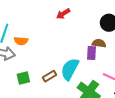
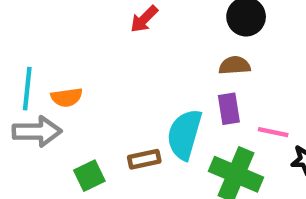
purple rectangle: (92, 53) -> (229, 109), moved
brown rectangle: (49, 76) -> (144, 159), turned 32

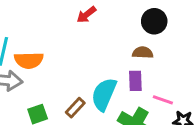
orange semicircle: (67, 97) -> (29, 60), size x1.4
brown rectangle: (144, 159) -> (75, 108), turned -42

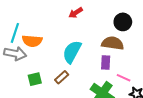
brown semicircle: (143, 53) -> (113, 43), size x1.5
cyan semicircle: (104, 94) -> (72, 52), moved

